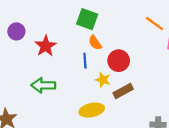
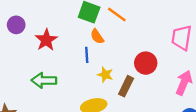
orange line: (155, 24) -> (117, 14), moved
red circle: (119, 61) -> (146, 63), moved
brown rectangle: (123, 91) -> (126, 86), turned -36

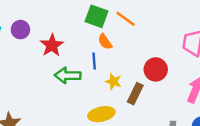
green arrow: (44, 80) -> (68, 75), moved

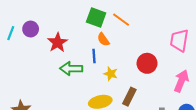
brown rectangle: (135, 94) -> (129, 97), moved

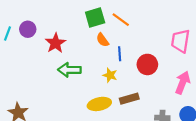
green square: (96, 18) -> (95, 17), turned -36
blue line: (94, 56) -> (120, 54), moved
brown rectangle: (129, 97) -> (129, 99), turned 48

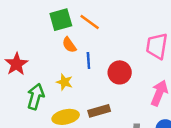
red star: (56, 43) -> (16, 64), moved
green arrow: (69, 70) -> (36, 96), moved, turned 105
yellow star: (110, 75) -> (64, 82), moved

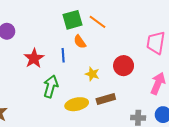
blue line: (88, 60) -> (63, 55), moved
yellow star: (64, 82) -> (92, 74), moved

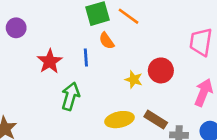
yellow star: (92, 74) -> (134, 79), moved
brown rectangle: (106, 99) -> (156, 120), moved, turned 48
yellow ellipse: (77, 104) -> (119, 120), moved

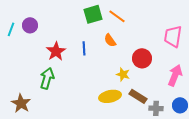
orange semicircle: (107, 41) -> (110, 40), moved
yellow star: (134, 79) -> (123, 74), moved
green arrow: (70, 96) -> (47, 78), moved

